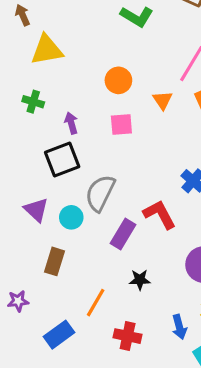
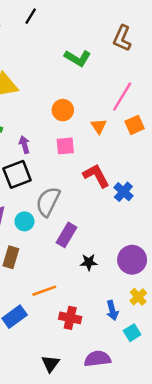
red L-shape: (160, 214) -> (96, 176), moved
black star: (140, 280) -> (89, 262), moved
orange line: (96, 303) -> (44, 291), turned 40

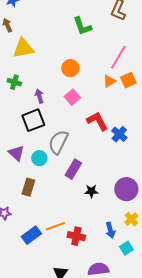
green L-shape: (78, 58) -> (82, 26), turned 40
orange triangle: (99, 126) -> (109, 81), moved, turned 32
pink square: (65, 146) -> (72, 97), turned -35
orange line: (44, 291) -> (55, 226), moved

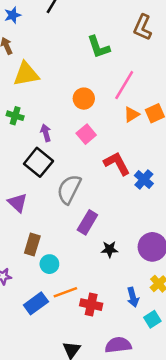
pink line: (118, 57) -> (124, 85), moved
black square: (33, 120) -> (38, 162), turned -30
cyan circle: (39, 158) -> (49, 264), moved

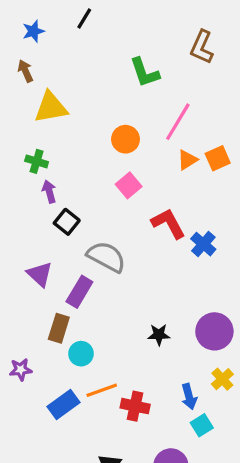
purple arrow: (46, 133) -> (49, 192), moved
black square: (38, 162) -> (67, 222), size x0.7
gray semicircle: (69, 189) -> (106, 257), turned 92
purple rectangle: (87, 222) -> (79, 292), moved
cyan square: (152, 319) -> (202, 425), moved

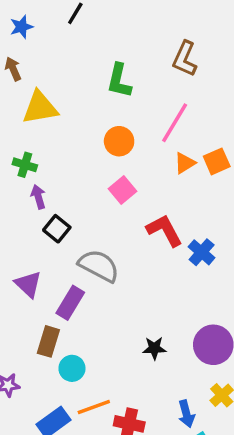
brown L-shape: (202, 47) -> (185, 59), moved
green L-shape: (145, 72) -> (119, 81), moved, turned 32

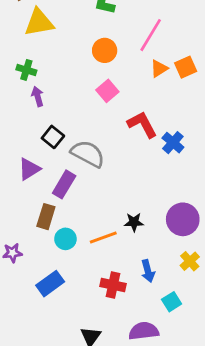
black square: (57, 229) -> (53, 137), moved
purple triangle: (28, 284) -> (29, 169), turned 45
orange line: (94, 407) -> (103, 237), moved
blue arrow: (186, 414) -> (148, 271), moved

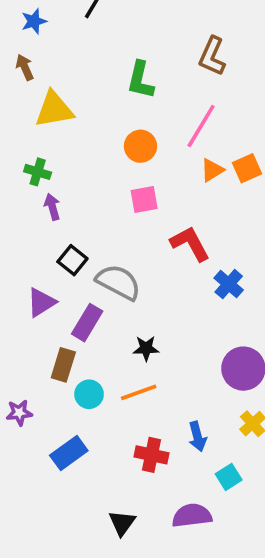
pink square: (107, 91) -> (144, 199), turned 30
blue cross: (173, 143) -> (229, 284), moved
black star: (134, 222) -> (146, 348), moved

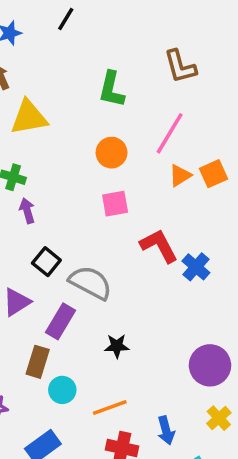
brown L-shape: (212, 56) -> (180, 66), turned -39
blue cross: (229, 284) -> (196, 267), moved
orange line: (139, 392) -> (110, 408), moved

